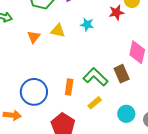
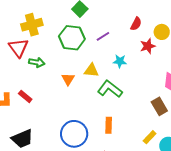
green L-shape: (95, 77) -> (110, 89), moved
yellow rectangle: (95, 103) -> (150, 137), moved

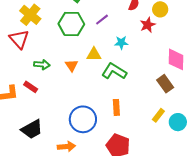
yellow cross: (32, 25) -> (30, 15), turned -30
green arrow: (37, 62) -> (42, 65), moved

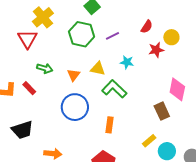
blue circle: (83, 119) -> (75, 107), moved

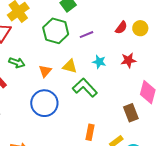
yellow circle: (171, 37) -> (140, 28), moved
red star: (156, 50) -> (128, 60), moved
orange rectangle: (109, 125) -> (90, 132), moved

